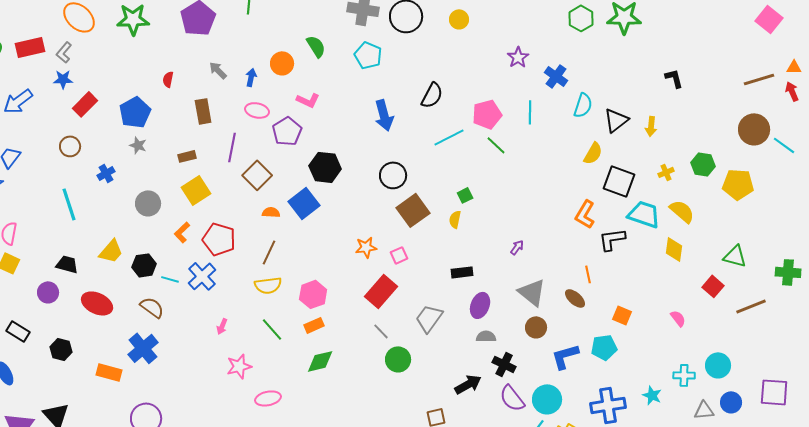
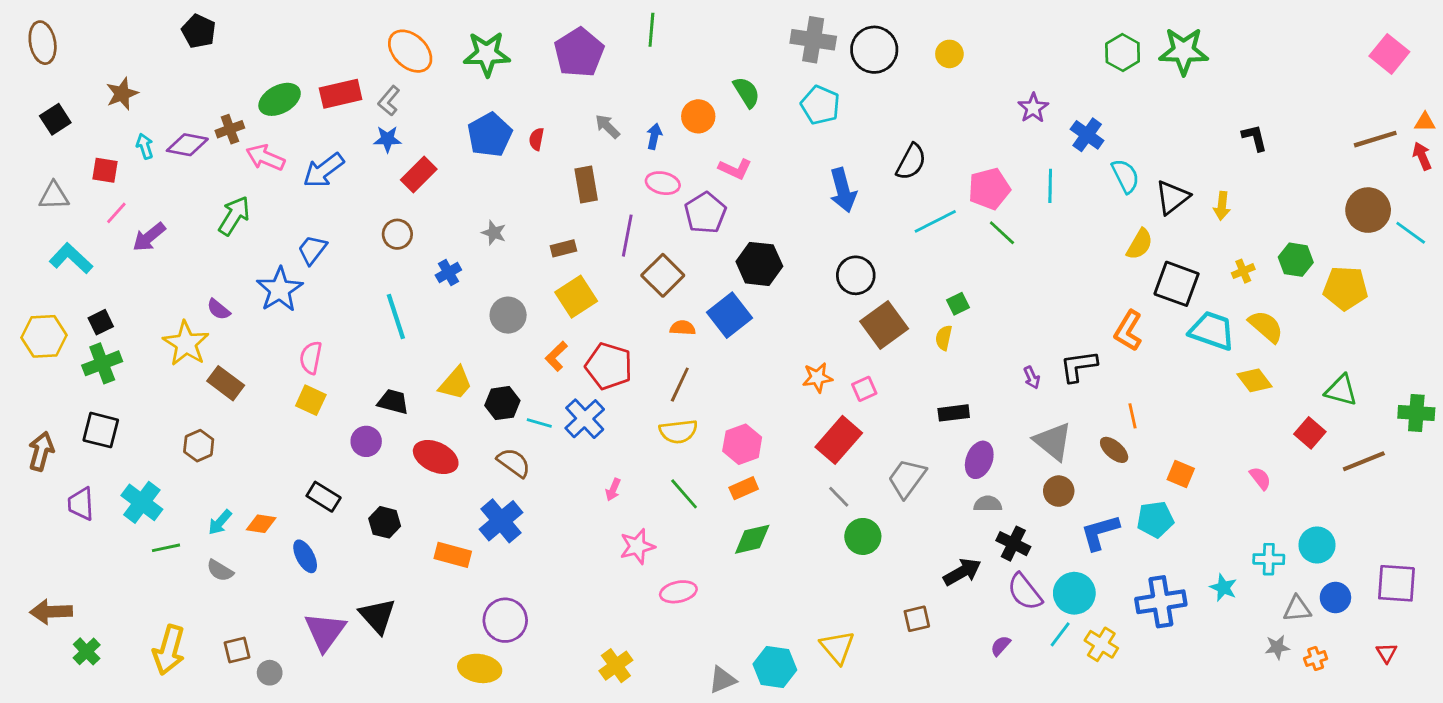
cyan semicircle: (583, 105) -> (1125, 176), turned -45
blue pentagon: (135, 112) -> (490, 135), moved
black L-shape: (612, 239) -> (1079, 366), moved
purple arrow: (517, 247) -> (1032, 378), turned 119
yellow diamond: (674, 249) -> (1255, 380), turned -45

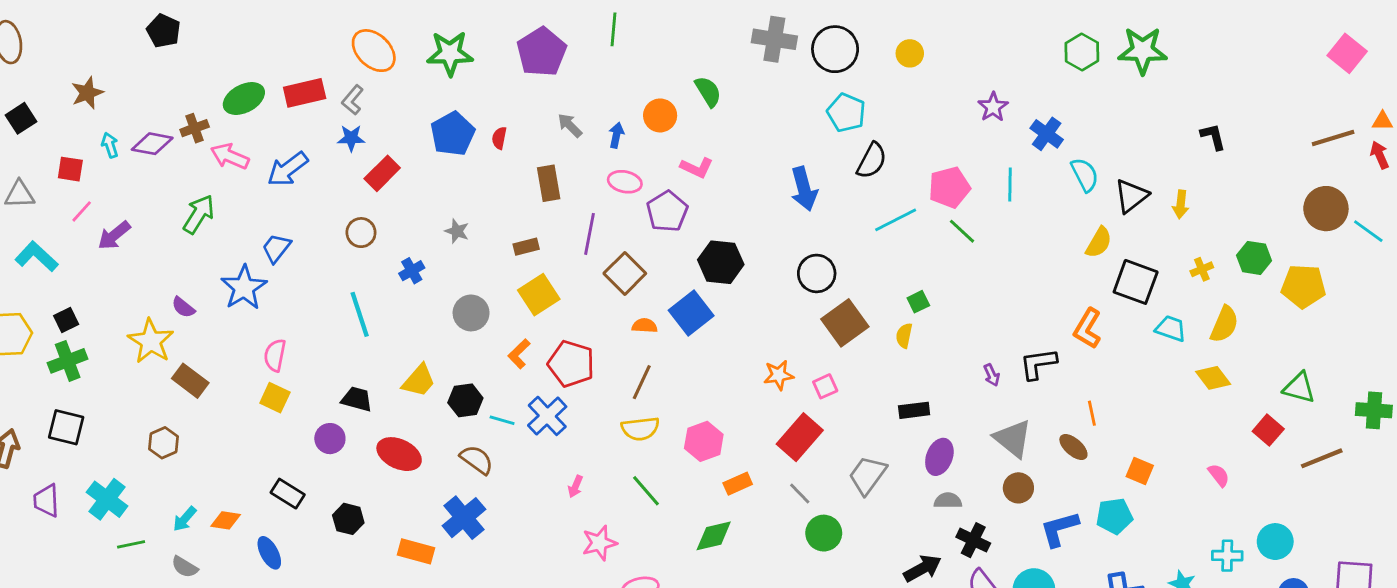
cyan pentagon: (820, 105) -> (846, 113), moved
yellow semicircle: (1266, 326) -> (1224, 324), turned 72
cyan trapezoid: (1212, 331) -> (1171, 328), size x0.7
orange rectangle: (744, 488) -> (738, 484), moved

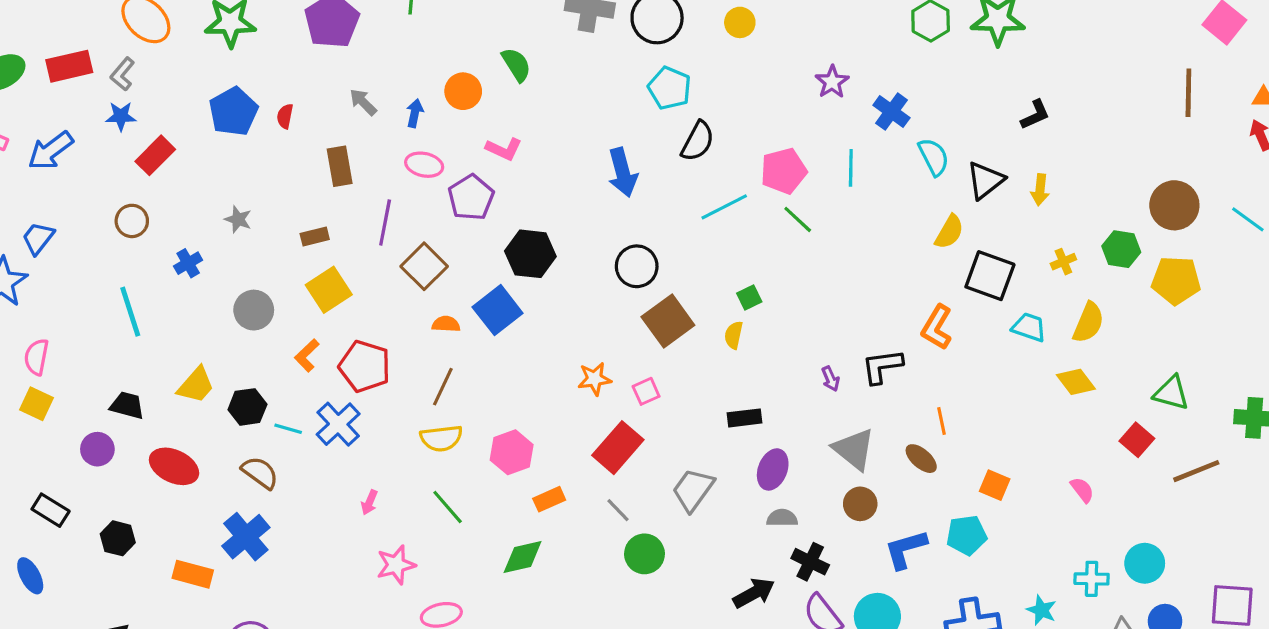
black L-shape: (1213, 137) -> (1035, 115), moved, turned 80
brown line: (1333, 138) -> (1188, 93), moved, turned -72
brown circle: (1326, 209) -> (1174, 205), moved

